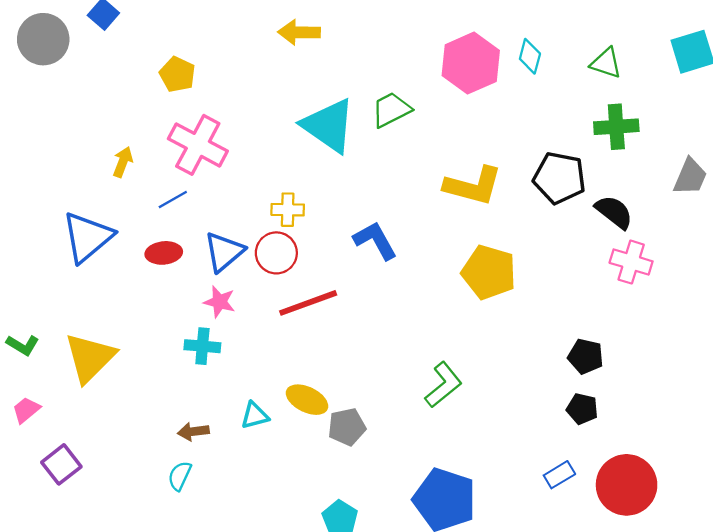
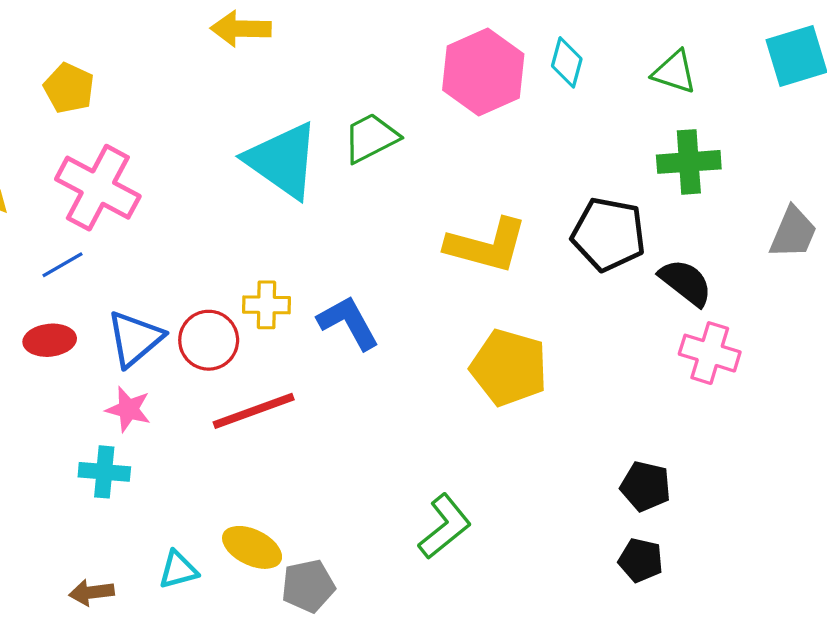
yellow cross: (288, 210) -> (266, 305), moved

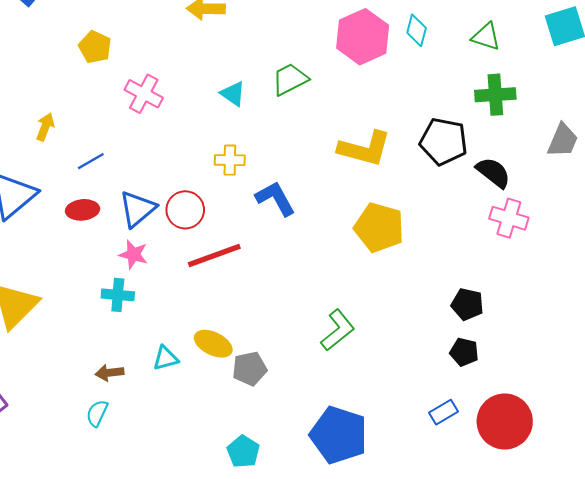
cyan triangle: (283, 160) -> (233, 94), size x0.5
pink cross: (98, 188) -> (144, 94), moved, size x0.7
yellow cross: (266, 305) -> (230, 160), moved

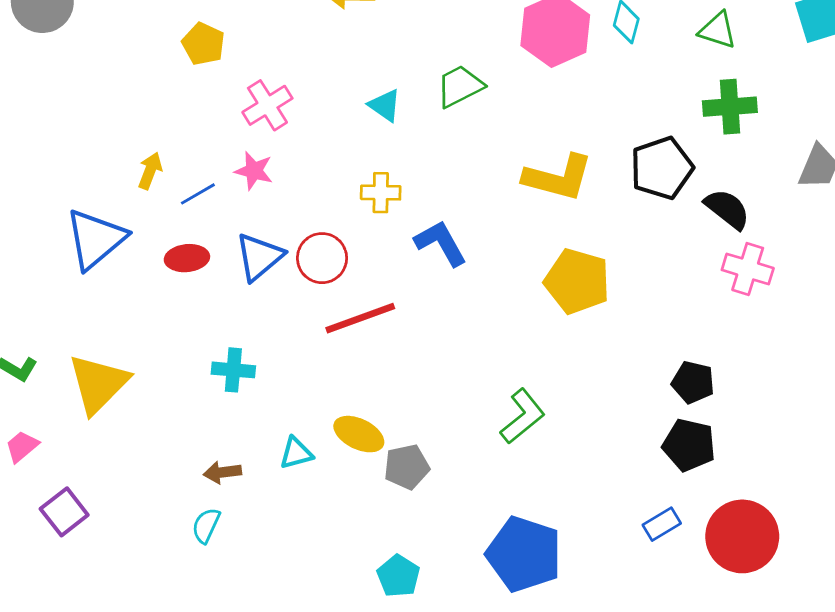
pink cross: (144, 94) -> (267, 105), turned 30
yellow arrow: (45, 127) -> (150, 171), moved
black pentagon: (443, 141) -> (662, 168), turned -30
pink star: (133, 254) -> (254, 171), moved
black pentagon: (464, 352) -> (689, 445), size x1.4

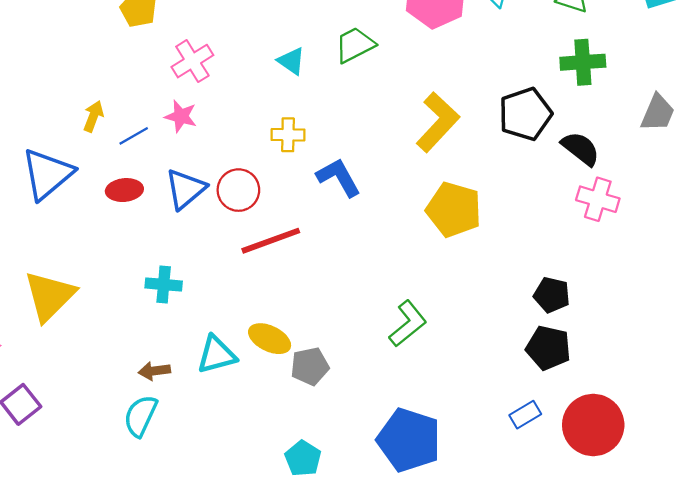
yellow L-shape: (558, 178) -> (438, 122), turned -62
cyan triangle: (296, 453) -> (217, 355), size x1.4
cyan semicircle: (206, 525) -> (141, 416), size x1.4

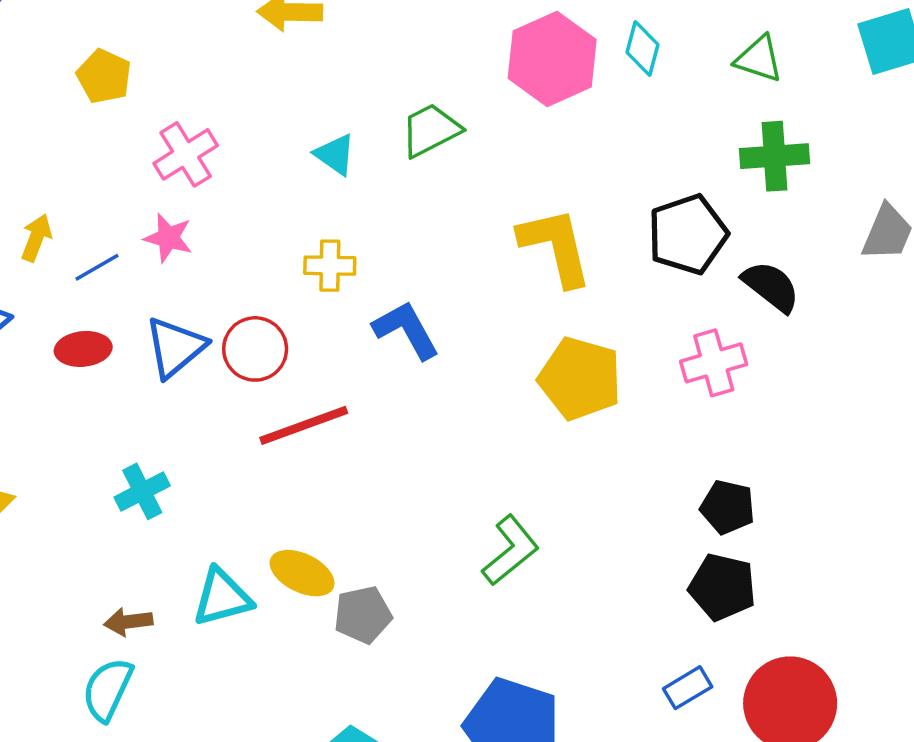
yellow L-shape: (438, 122) -> (556, 246), turned -56
pink cross: (598, 199) -> (714, 363), moved, turned -33
cyan cross: (164, 284) -> (142, 491), turned -32

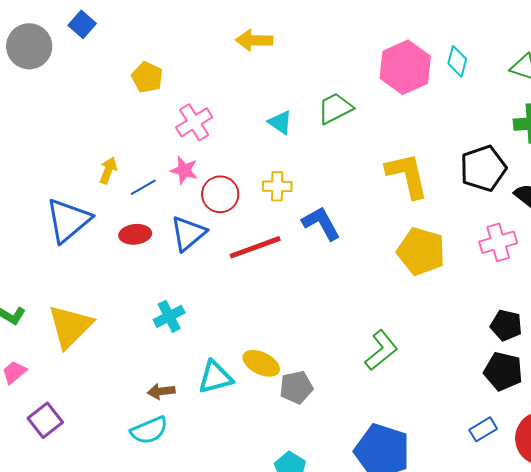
red circle: (255, 349) -> (220, 194), moved
red line: (304, 425) -> (255, 247), moved
cyan semicircle: (107, 689) -> (149, 430), turned -138

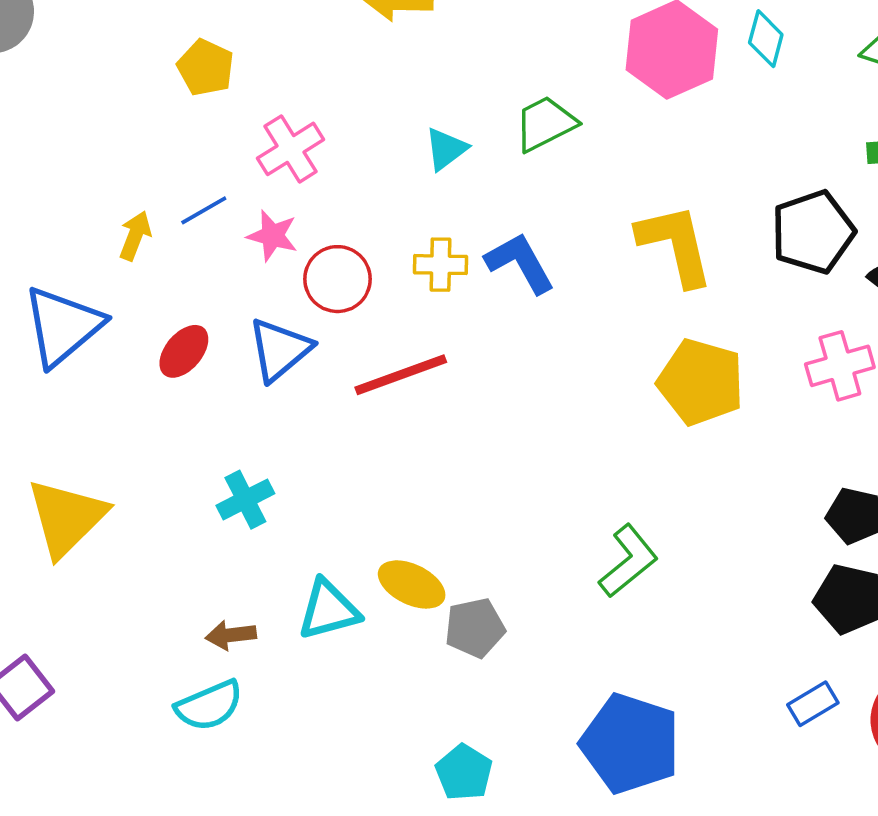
cyan triangle: (280, 122) -> (446, 149), turned 48
blue line: (143, 187) -> (204, 210), moved
blue L-shape: (321, 223) -> (520, 263), moved
red ellipse: (135, 234) -> (184, 351), turned -44

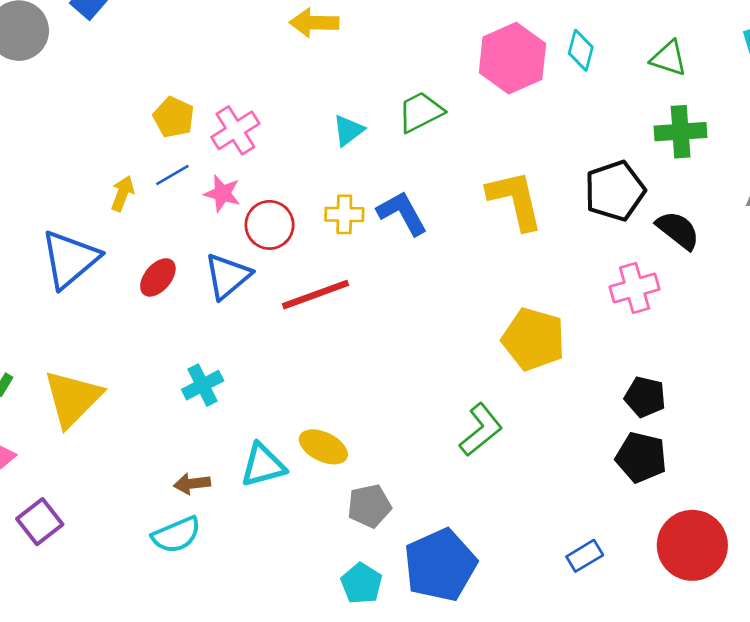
yellow pentagon: (206, 68) -> (174, 117), moved
yellow pentagon: (701, 382) -> (533, 339), moved
gray pentagon: (475, 628) -> (369, 506), moved
blue rectangle: (813, 704) -> (585, 556), moved
blue pentagon: (630, 744) -> (440, 565), moved, turned 30

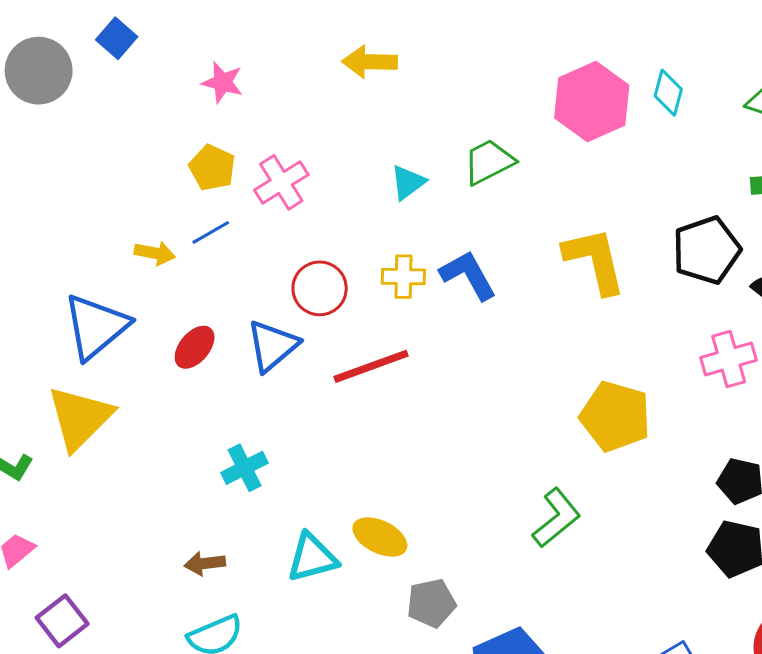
yellow arrow: (122, 193) -> (155, 253), turned 80
pink star: (222, 193) -> (222, 82), moved
yellow triangle: (73, 398) -> (80, 418), moved
brown arrow: (192, 484) -> (205, 563), moved

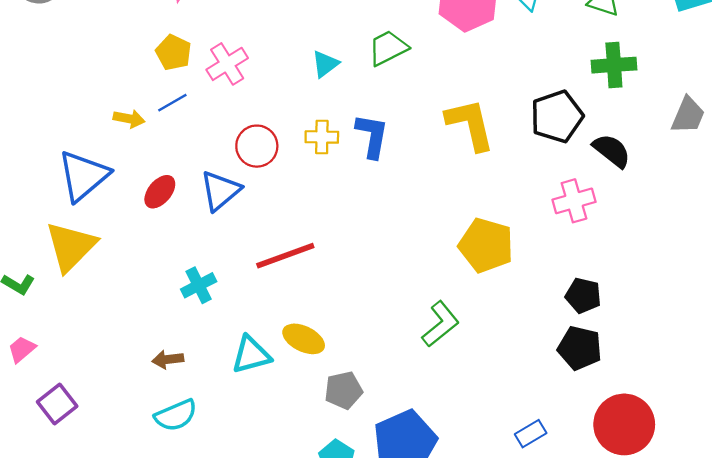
blue L-shape: (468, 275) -> (372, 136), turned 39
red line: (371, 366) -> (285, 256), moved

